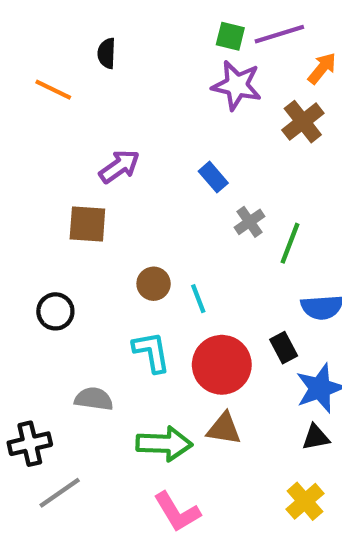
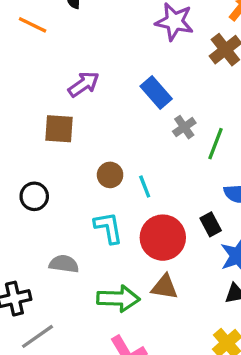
blue rectangle: (213, 177) -> (156, 92), size x1.4

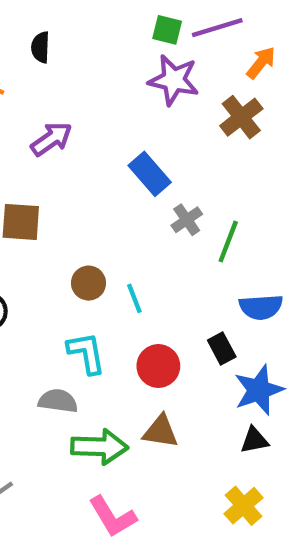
purple arrow: (84, 84) -> (51, 139), moved
red circle: (163, 238) -> (158, 366), size x0.7
gray semicircle: (64, 264) -> (58, 401), moved

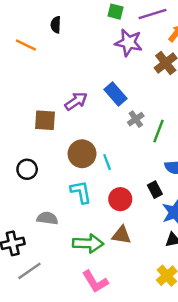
green square: (167, 30) -> (115, 12), moved
purple arrow: (51, 139) -> (76, 101), moved
brown circle: (89, 283) -> (82, 154), size x1.5
gray semicircle: (58, 401) -> (47, 218), moved

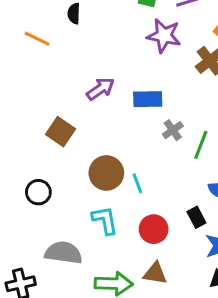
blue rectangle: (115, 94) -> (148, 99), turned -50
purple arrow: (76, 101) -> (100, 89), moved
brown square: (45, 120) -> (61, 132), turned 30
gray semicircle: (47, 218) -> (64, 253), size x1.4

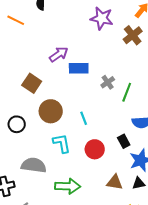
blue rectangle: (148, 99) -> (79, 68), moved
brown circle: (106, 173) -> (51, 111), moved
brown triangle: (155, 273) -> (115, 182), moved

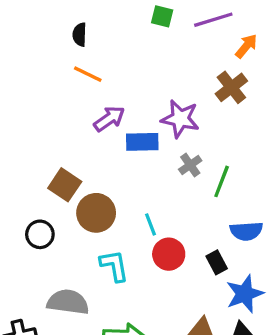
purple star: (102, 18) -> (180, 119), moved
orange line: (16, 20) -> (88, 74), moved
brown square: (32, 83) -> (65, 185), moved
red circle: (95, 149) -> (169, 254), moved

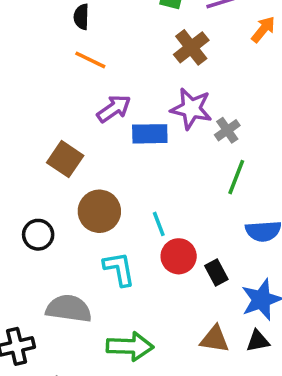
brown cross: (231, 87) -> (191, 47), moved
gray cross: (190, 165) -> (227, 130), moved
brown square: (65, 185) -> (65, 159), moved
black rectangle: (217, 262) -> (216, 273), moved

